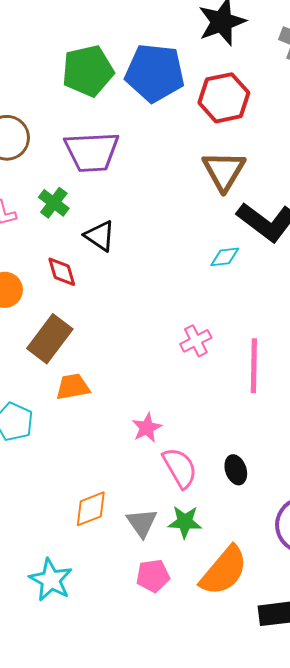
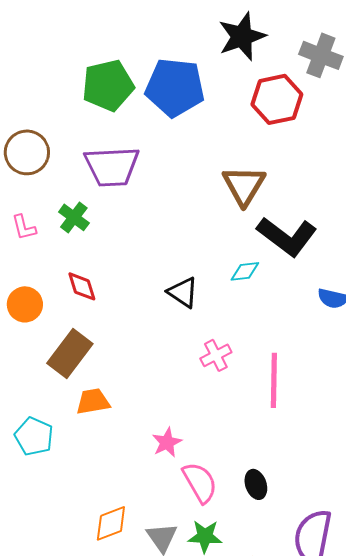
red hexagon: (224, 98) -> (277, 99), moved
black triangle: (100, 236) -> (183, 292), moved

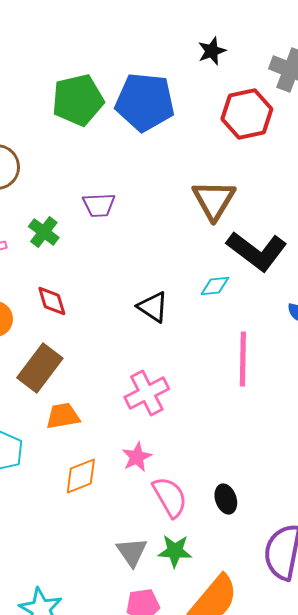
black star: (242, 36) -> (212, 51), size x0.6
purple trapezoid: (112, 166) -> (99, 205), moved, size x0.6
pink cross: (216, 355) -> (147, 393), moved, size x1.4
pink line: (274, 380) -> (243, 359), moved
orange diamond: (111, 523) -> (81, 476), moved

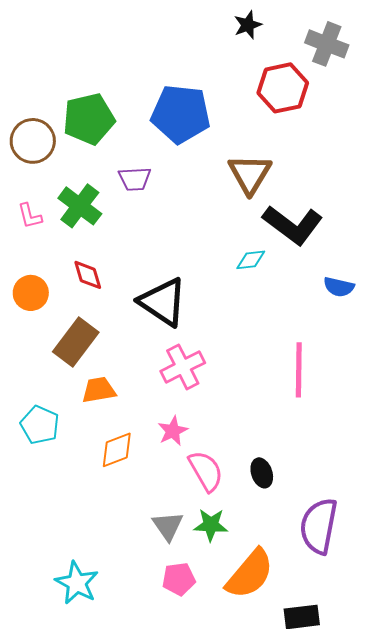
green pentagon: (78, 100) -> (89, 119), moved
blue pentagon: (145, 102) -> (181, 114), moved
green cross: (44, 232) -> (80, 206), size x1.4
black triangle: (153, 307) -> (163, 302), moved, size x1.6
pink line: (243, 359) -> (299, 370), moved

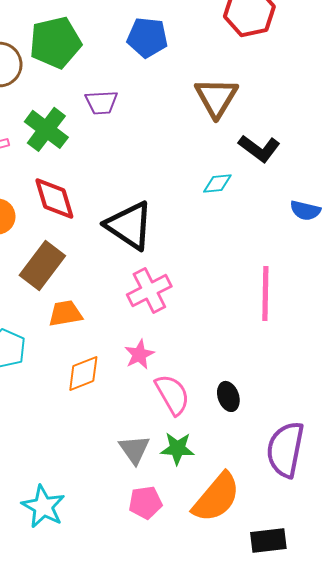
blue pentagon: (181, 114) -> (147, 37), size x0.7
black L-shape: (293, 225) -> (259, 148), size x0.7
red diamond: (88, 275) -> (54, 198), size x1.4

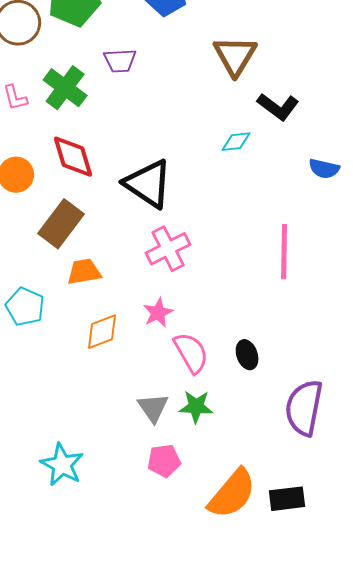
orange semicircle: (216, 497) -> (232, 494), moved

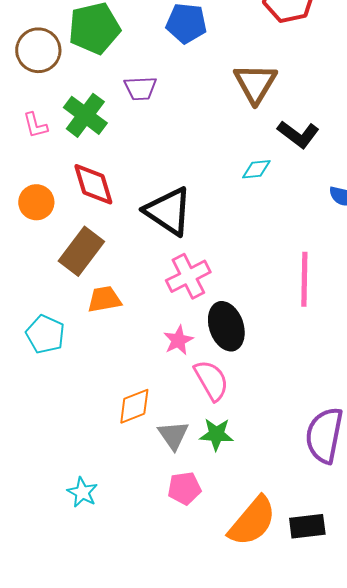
orange diamond: (102, 332) -> (134, 406), moved
black ellipse: (247, 355) -> (226, 326), moved, size x1.6
cyan star: (62, 465) -> (82, 492), size x0.7

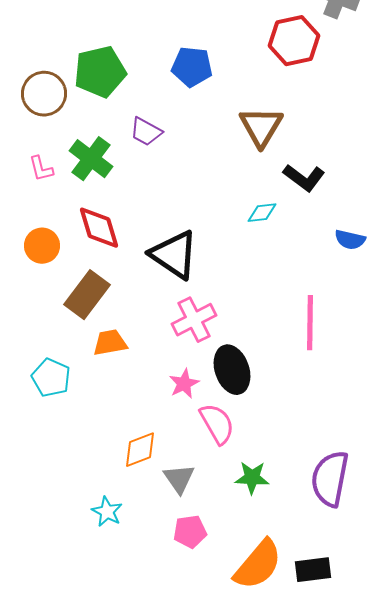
purple trapezoid: (140, 88) -> (146, 132), turned 32
green star: (216, 434) -> (252, 478), moved
cyan star: (82, 492) -> (107, 512), moved

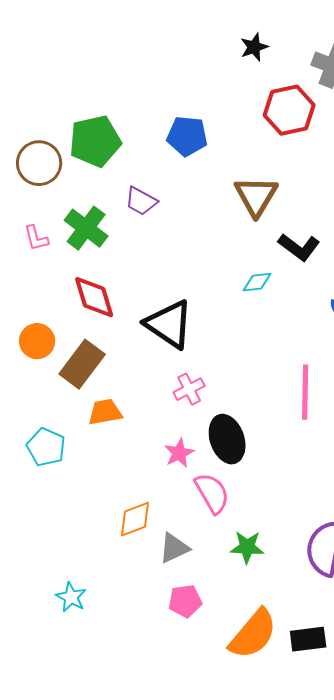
orange circle: (42, 246) -> (37, 341), moved
pink cross: (194, 320) -> (189, 389), size x0.7
gray triangle: (179, 479) -> (174, 548), turned 40
cyan star: (107, 512) -> (71, 597), moved

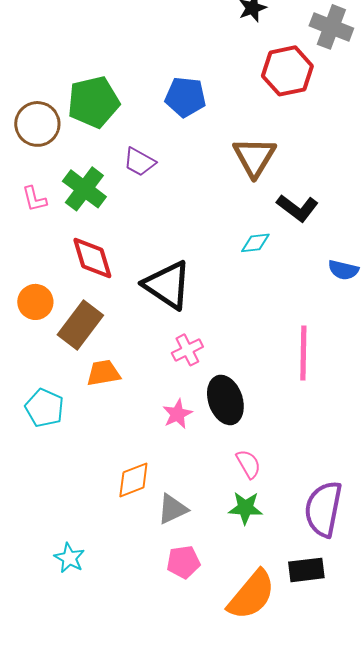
pink semicircle: (212, 493) -> (248, 464), moved, size x0.7
black rectangle: (308, 639) -> (306, 570), moved

